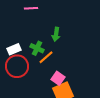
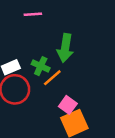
green arrow: (56, 34) -> (65, 48), size x1.5

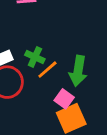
green arrow: (65, 48) -> (78, 71), moved

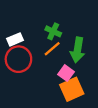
green cross: (35, 57) -> (53, 31), moved

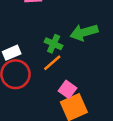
green arrow: (78, 50) -> (84, 32), moved, turned 65

